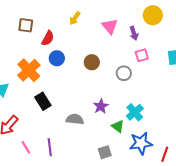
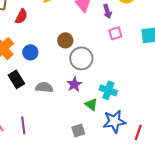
blue circle: (57, 58) -> (30, 52), moved
gray circle: (124, 73) -> (81, 58), moved, size x1.5
cyan cross: (135, 112) -> (108, 90), turned -30
gray semicircle: (75, 119) -> (44, 87), moved

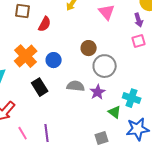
purple arrow: (107, 11) -> (139, 20), moved
gray semicircle: (44, 87) -> (76, 86), moved

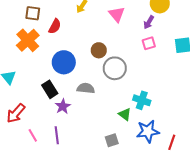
purple arrow: (139, 20) -> (149, 22), turned 48
orange cross: (26, 56) -> (28, 40), moved
blue circle: (54, 60) -> (64, 62), size x1.5
purple star: (98, 92) -> (63, 106), moved

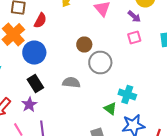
purple arrow: (149, 22) -> (134, 16), turned -80
blue circle: (64, 62) -> (34, 52), moved
purple star: (63, 106) -> (29, 104), moved

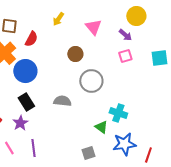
brown circle: (84, 44) -> (75, 54), moved

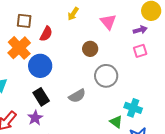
purple arrow: (125, 35) -> (140, 30), turned -56
gray semicircle: (62, 101) -> (77, 96), turned 144

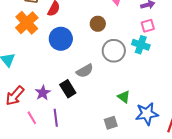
blue circle: (40, 66) -> (61, 39), moved
black rectangle: (41, 97) -> (68, 89), moved
cyan cross: (133, 108) -> (141, 45), moved

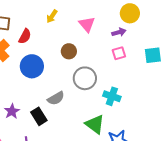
cyan cross: (141, 45) -> (112, 96), moved
purple star: (43, 93) -> (12, 111), moved
green triangle: (124, 97) -> (95, 124), size x1.5

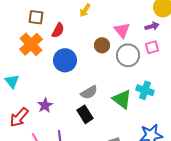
pink triangle: (87, 24) -> (122, 30), moved
gray circle: (85, 78) -> (128, 55), moved
black rectangle: (39, 116) -> (85, 114), moved
green triangle: (95, 124) -> (122, 99), moved

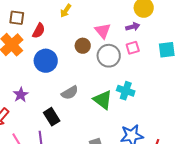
purple star: (45, 105) -> (21, 95), moved
black rectangle: (85, 114) -> (52, 117), moved

